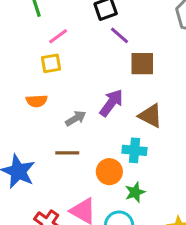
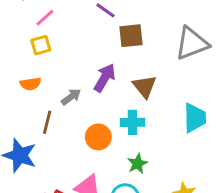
brown triangle: (150, 116) -> (145, 86), turned 30
brown line: (67, 153) -> (47, 122), moved, turned -70
orange circle: (109, 172) -> (98, 137), moved

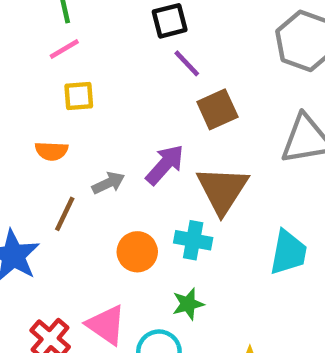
pink line: (45, 18) -> (64, 49), moved
brown square: (131, 36) -> (217, 109), turned -30
brown triangle: (145, 86) -> (222, 190), size x1.4

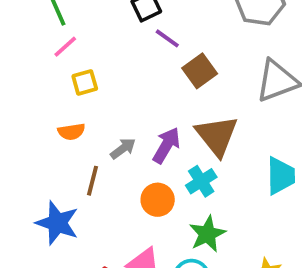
purple arrow: (165, 165) -> (166, 145), moved
cyan cross: (193, 240) -> (201, 181), turned -32
green star: (188, 304) -> (207, 234), size x1.4

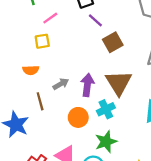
pink line: (65, 47) -> (50, 18), moved
purple arrow: (166, 145) -> (87, 85), turned -30
brown line: (92, 181) -> (40, 101), turned -36

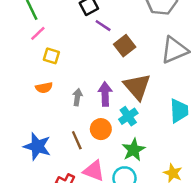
pink line: (50, 18) -> (38, 33), moved
yellow square: (42, 41) -> (51, 56), turned 35
gray arrow: (61, 84) -> (77, 97), turned -42
brown line: (40, 101) -> (77, 140), moved

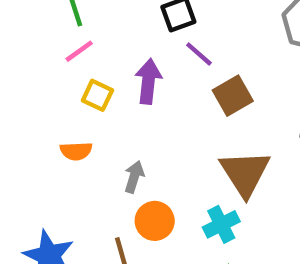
purple arrow: (105, 94) -> (148, 81), moved
orange circle: (101, 129) -> (155, 221), moved

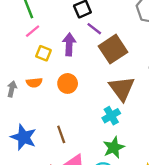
brown square: (233, 96) -> (113, 49), size x1.4
gray arrow: (134, 177) -> (12, 89), moved
orange circle: (155, 221) -> (68, 83), moved

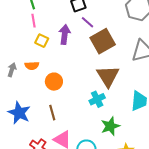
pink line: (33, 31) -> (34, 21), turned -64
orange circle: (68, 83) -> (54, 82), moved
green star: (114, 148) -> (110, 126), moved

